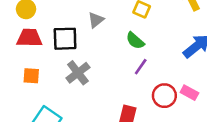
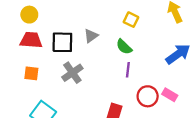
gray triangle: (96, 20) -> (91, 36), moved
purple line: (141, 67) -> (128, 70), turned -32

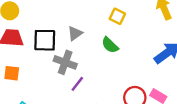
purple line: (128, 70) -> (77, 84), moved, turned 32
gray cross: (72, 73) -> (65, 62), moved, turned -35

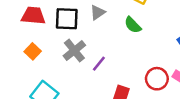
gray cross: (65, 62) -> (74, 51), moved, turned 30
orange square: (12, 73) -> (33, 51), turned 35

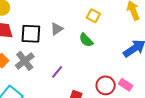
gray cross: (74, 51) -> (25, 61), moved

